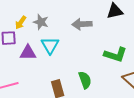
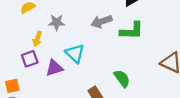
gray star: (41, 22) -> (57, 22), moved
green L-shape: (115, 55) -> (132, 31), moved

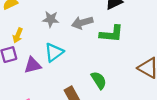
gray star: (57, 22) -> (51, 19), moved
cyan triangle: (75, 53) -> (54, 52), turned 36

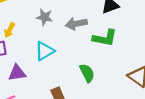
purple triangle: (33, 65) -> (17, 73), moved
green semicircle: (99, 80) -> (87, 73), moved

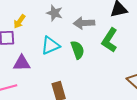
green L-shape: (105, 38) -> (110, 40), turned 105
green semicircle: (87, 73) -> (78, 50), moved

